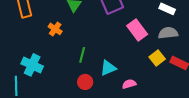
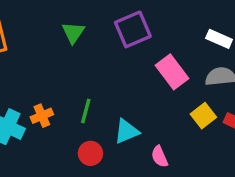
orange cross: (55, 29) -> (42, 116), moved, turned 32
pink semicircle: (129, 84) -> (159, 157), turned -96

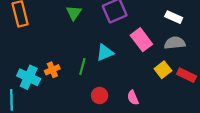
cyan triangle: (127, 131) -> (105, 53), moved
red circle: (90, 153) -> (100, 96), moved

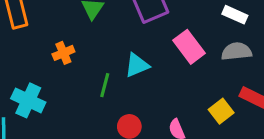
orange cross: (52, 70) -> (63, 53), moved
yellow square: (163, 70) -> (221, 111), moved

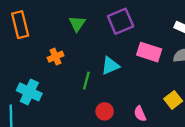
pink rectangle: (189, 47) -> (149, 52), turned -35

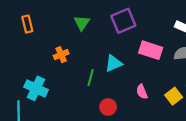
orange rectangle: (20, 25) -> (27, 24), size x0.7
pink semicircle: (140, 114) -> (142, 92), moved

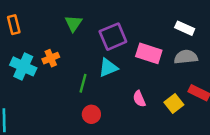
purple square: (123, 21) -> (113, 37), moved
cyan cross: (36, 88) -> (23, 66), moved
red circle: (108, 107) -> (91, 114), moved

